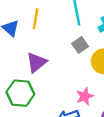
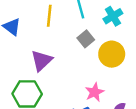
yellow line: (36, 19) -> (49, 16), moved

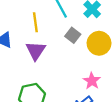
purple triangle: (41, 61) -> (36, 51), moved

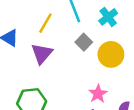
yellow line: (35, 22) -> (45, 23), turned 30

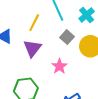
pink star: (98, 94) -> (59, 66), moved

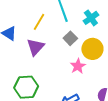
pink star: (59, 66) -> (78, 66), moved

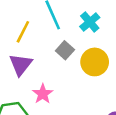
pink star: (78, 66) -> (43, 94), moved

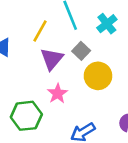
yellow circle: (95, 62) -> (98, 76), moved
purple triangle: (21, 65) -> (52, 59), moved

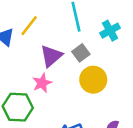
yellow line: (40, 31) -> (29, 26), moved
pink star: (58, 94) -> (42, 83), moved

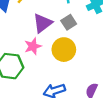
yellow circle: (93, 80) -> (64, 50), moved

